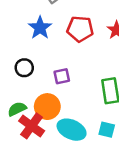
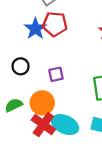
red pentagon: (80, 29) -> (55, 24), moved
red cross: (32, 126) -> (43, 125), moved

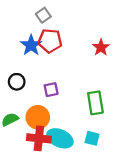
red cross: (43, 125) -> (39, 138), turned -30

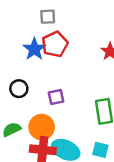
gray square: (43, 15) -> (48, 17), turned 32
red pentagon: (50, 41) -> (55, 44), turned -30

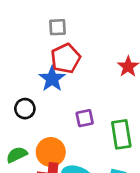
blue star: (34, 49) -> (52, 79), moved
purple square: (56, 97) -> (85, 118), moved

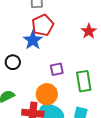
orange circle: (51, 152) -> (47, 94), moved

